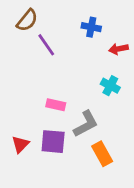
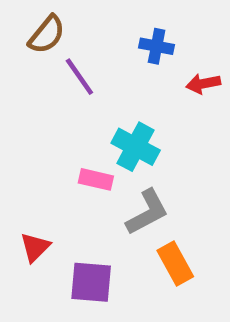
cyan cross: (110, 86) -> (136, 147), moved, size x1.4
purple square: (53, 142) -> (91, 282), moved

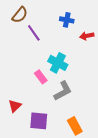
pink rectangle: (96, 179) -> (41, 77), turned 40
orange rectangle: (175, 264) -> (75, 126), moved

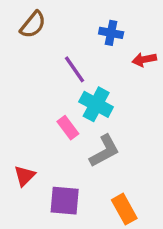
purple line: (34, 33) -> (74, 69), moved

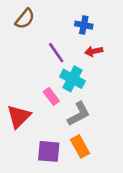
red arrow: (144, 59) -> (94, 51), moved
red triangle: (25, 176) -> (19, 116), moved, size x1.5
orange rectangle: (124, 209) -> (80, 146), moved

